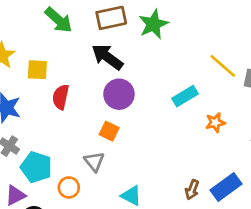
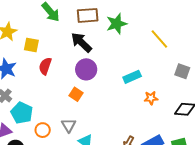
yellow line: (223, 66) -> (159, 39), moved
gray triangle: (94, 162) -> (69, 125), moved

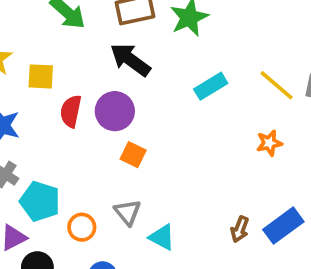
yellow line: (159, 39) -> (277, 85), moved
purple circle: (86, 69) -> (115, 111), moved
cyan rectangle: (132, 77) -> (211, 86), moved

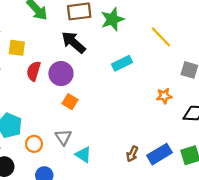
yellow line: (277, 85) -> (161, 37), moved
orange star: (269, 143) -> (164, 96), moved

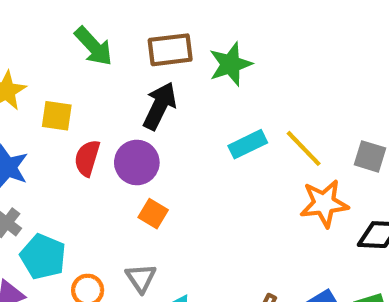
yellow line: (161, 37) -> (304, 148), moved
black arrow: (74, 42) -> (160, 106), turned 75
orange star: (164, 96) -> (324, 203), size x1.6

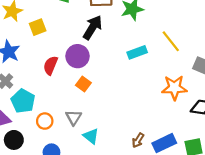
yellow square: (57, 116) -> (38, 27), turned -35
yellow line: (304, 148) -> (171, 41), moved
red semicircle: (87, 158) -> (51, 65), moved

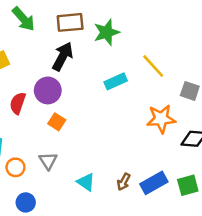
cyan triangle: (91, 136) -> (86, 182), moved

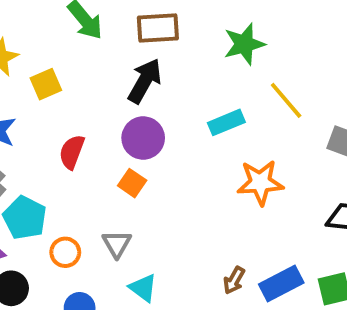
green star: (107, 32) -> (244, 44), moved
purple circle: (48, 90) -> (143, 138), moved
orange star: (161, 119) -> (260, 182), moved
cyan triangle: (86, 182) -> (143, 288), moved

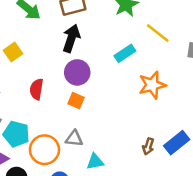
gray triangle: (117, 244) -> (74, 139), turned -42
orange circle: (65, 252) -> (44, 150), size x1.6
cyan triangle: (143, 288) -> (95, 162), turned -36

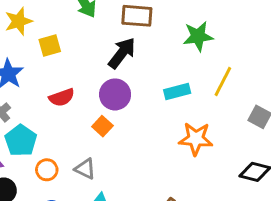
yellow line: (158, 33) -> (223, 81), turned 60
red semicircle: (36, 89) -> (62, 97), turned -138
orange circle: (44, 150) -> (47, 170), size x0.6

